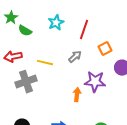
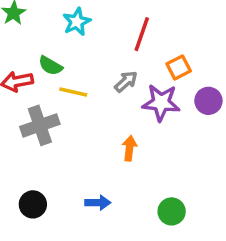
cyan star: (56, 23) -> (77, 22), moved
green semicircle: (25, 31) -> (50, 66), moved
purple star: (95, 82) -> (161, 103), moved

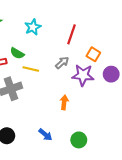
orange square: (179, 67) -> (93, 54), turned -32
blue arrow: (98, 203) -> (45, 135), turned 40
green circle: (172, 211) -> (79, 140), moved

